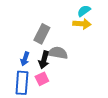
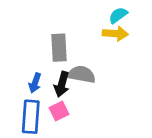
gray rectangle: (42, 34) -> (59, 48), turned -30

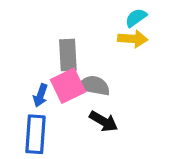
black arrow: (62, 84) -> (104, 121), moved, turned -75
pink square: (59, 111) -> (68, 86), moved, size x1.5

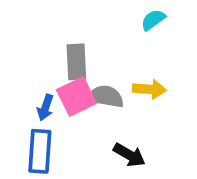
yellow arrow: (133, 39) -> (149, 89), moved
black arrow: (104, 121) -> (129, 155), moved

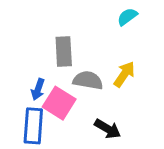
yellow arrow: (149, 89) -> (124, 74), turned -60
pink square: (76, 97) -> (59, 103), moved, turned -32

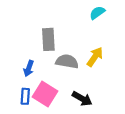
pink square: (59, 103) -> (45, 94), moved
blue rectangle: (33, 126) -> (25, 96), size x0.6

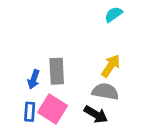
gray rectangle: (48, 39) -> (57, 71), moved
gray semicircle: (67, 61) -> (105, 91), moved

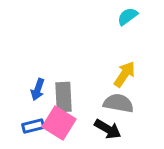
gray rectangle: (57, 71) -> (64, 97), moved
blue rectangle: (30, 112) -> (33, 126), turned 72

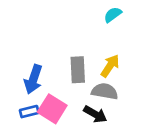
blue arrow: (38, 89) -> (33, 79), size x1.5
gray rectangle: (64, 97) -> (78, 70), moved

